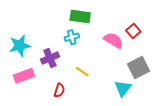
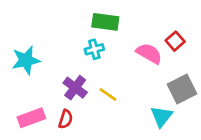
purple cross: (50, 58) -> (75, 88), moved, turned -30
pink rectangle: (24, 76) -> (31, 118), moved
red semicircle: (59, 90) -> (66, 119), moved

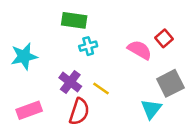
green rectangle: (105, 22) -> (74, 20), moved
red semicircle: (66, 119) -> (79, 112), moved, size x1.5

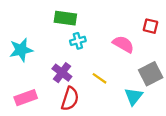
red square: (164, 38) -> (151, 26), moved, turned -35
yellow line: (101, 88) -> (99, 78), moved

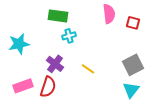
pink semicircle: (123, 44) -> (109, 14), moved, turned 54
cyan triangle: (134, 96) -> (131, 90), moved
red semicircle: (70, 99) -> (48, 87), moved

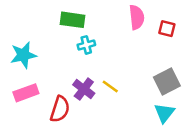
purple cross: (55, 64) -> (84, 89), moved
pink rectangle: (23, 86) -> (26, 93), moved

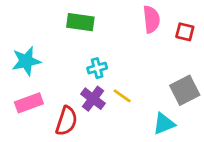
cyan cross: (86, 45) -> (97, 68), moved
cyan triangle: (164, 113) -> (164, 124), moved, turned 30

